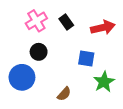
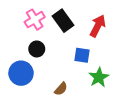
black rectangle: (66, 22) -> (63, 21), size x1.5
red arrow: (103, 27) -> (98, 26), turned -50

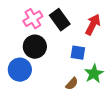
black circle: (37, 49) -> (35, 47), size x1.5
brown semicircle: (61, 89) -> (72, 84), moved

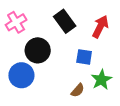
pink cross: (33, 19) -> (16, 22), moved

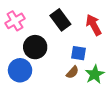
red arrow: (100, 27) -> (94, 25), turned -55
brown semicircle: (78, 90) -> (72, 72), moved

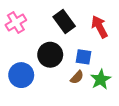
black circle: (35, 47) -> (50, 55), moved

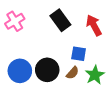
black circle: (50, 55) -> (47, 70), moved

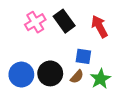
pink cross: (15, 21) -> (35, 22), moved

